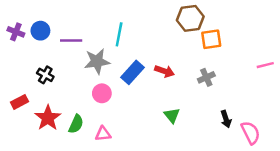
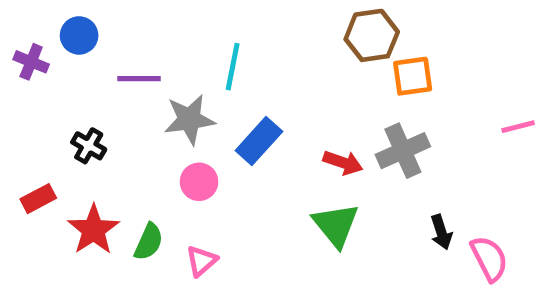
blue circle: (40, 31) -> (79, 35), moved
red arrow: (165, 71) -> (343, 163), moved
gray cross: (206, 77) -> (403, 151), size x1.5
green triangle: (172, 115) -> (336, 225), size x1.5
pink triangle: (103, 134) -> (201, 261), turned -35

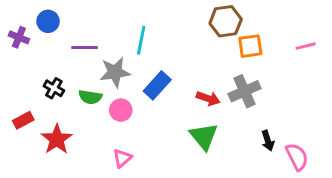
pink line: (518, 127) -> (306, 46), moved
green semicircle: (149, 242) -> (90, 97), moved, turned 75

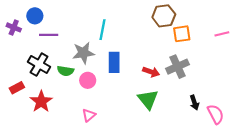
purple line: (84, 48) -> (49, 35), moved
blue rectangle: (157, 85) -> (114, 62), turned -42
black cross: (54, 88) -> (39, 64), size x1.5

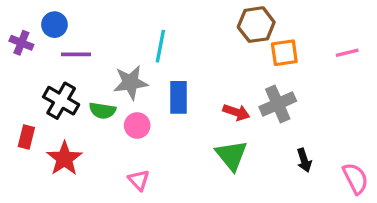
red rectangle: (17, 88) -> (26, 137), turned -48
pink semicircle: (216, 114) -> (355, 178), moved
pink triangle: (89, 115) -> (139, 180), turned -32

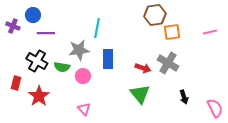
gray cross: (278, 104) -> (168, 63), turned -35

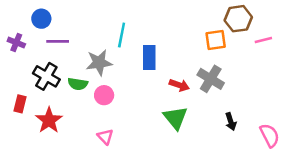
brown hexagon: (155, 15) -> (238, 19), moved
purple cross: (13, 26) -> (16, 43), moved
blue rectangle: (108, 59) -> (149, 58), moved

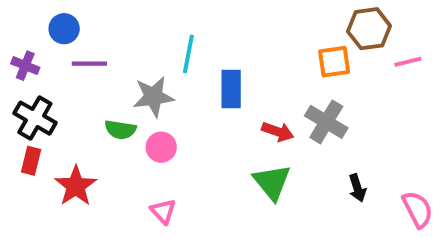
black cross: (46, 76) -> (35, 118), moved

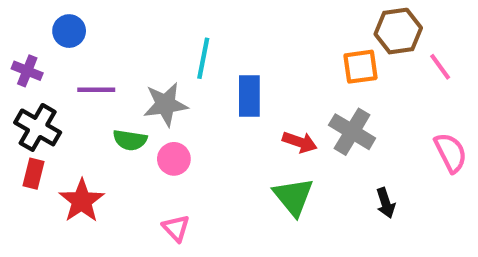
pink line: (408, 62) -> (440, 67), turned 68
purple line: (89, 64) -> (96, 90), moved
pink semicircle: (418, 209) -> (451, 153), moved

